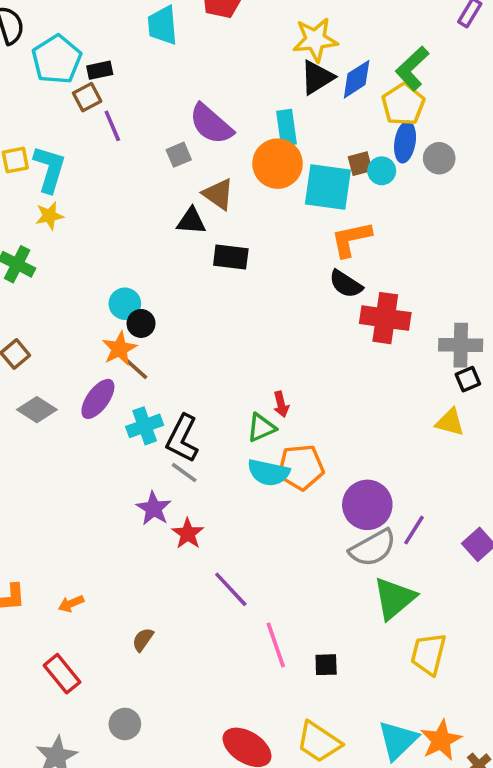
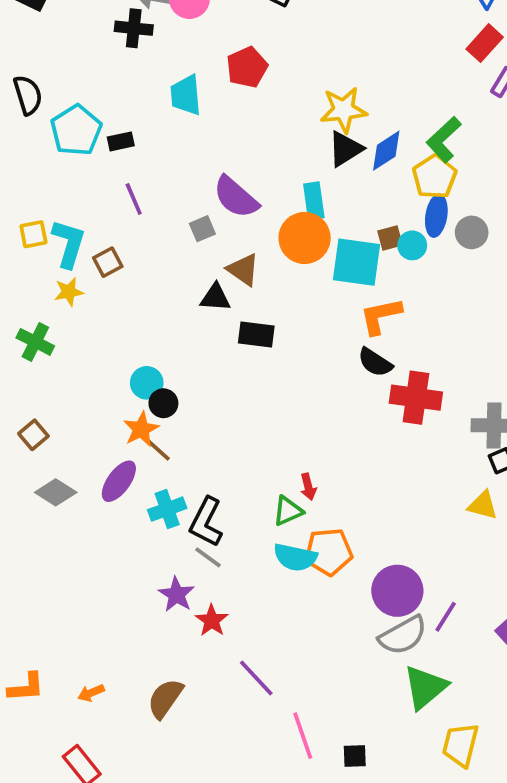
brown square: (87, 97) -> (108, 262), moved
brown semicircle: (143, 640) -> (165, 698), moved, size x1.6

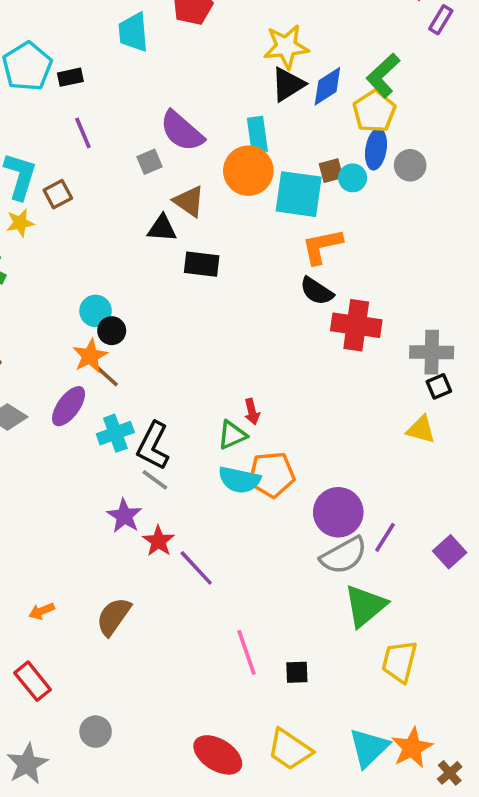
purple line: (256, 678) -> (196, 568), moved

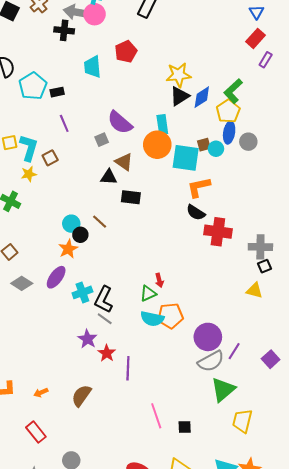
brown line: (106, 376) -> (100, 222), moved
purple line: (196, 568) -> (128, 368), turned 45

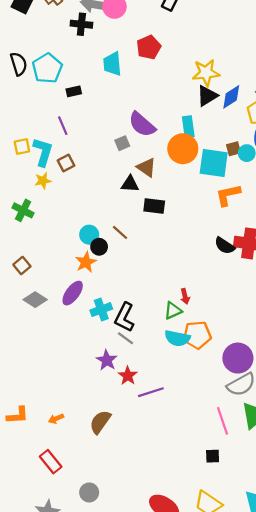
cyan pentagon: (33, 86) -> (47, 68), moved
purple line: (64, 123) -> (63, 126), moved
black semicircle: (196, 212) -> (225, 246), moved
purple line: (128, 368) -> (151, 392), turned 70
pink line: (156, 416) -> (222, 421), moved

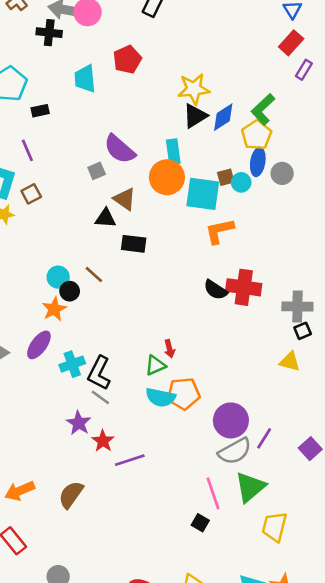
orange arrow: (56, 419) -> (20, 491), size x1.6
black square: (213, 456) -> (200, 523), moved, turned 32

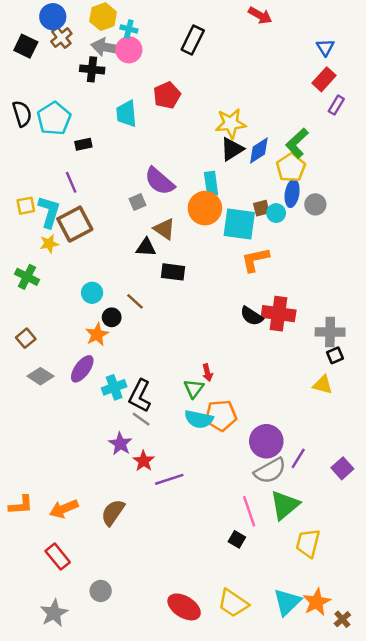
brown square: (31, 194) -> (75, 224), size x1.8
cyan circle: (58, 277) -> (92, 293), moved
green triangle: (155, 365) -> (194, 388), turned -30

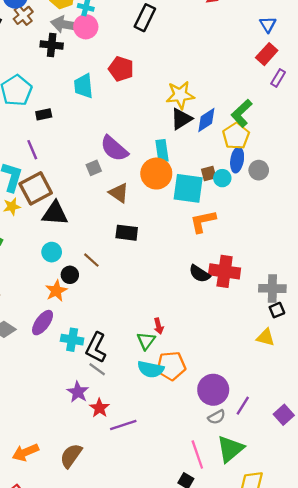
red pentagon: (167, 95) -> (121, 69), turned -30
black triangle: (146, 247) -> (55, 213), moved, size x1.4
cyan cross: (114, 387) -> (72, 340), turned 30
gray semicircle: (270, 471) -> (217, 417), size x0.6

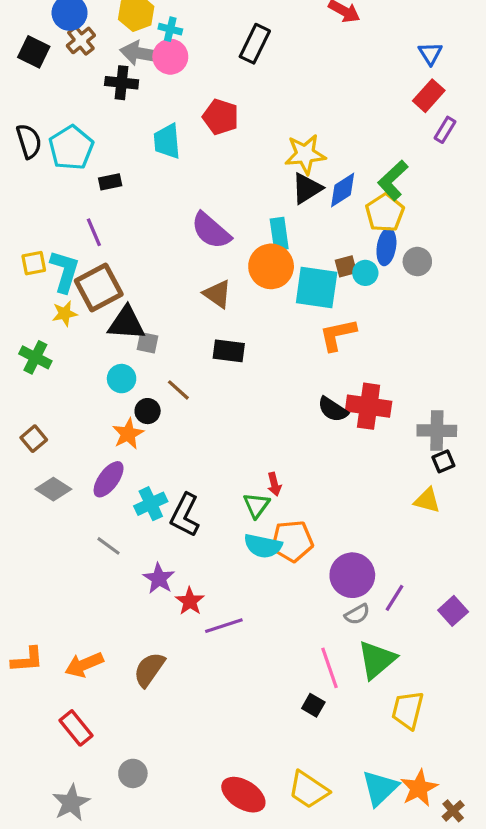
gray square: (94, 168) -> (148, 343), moved, turned 35
cyan cross: (72, 340) -> (151, 504), turned -35
gray line: (97, 369) -> (109, 546), moved

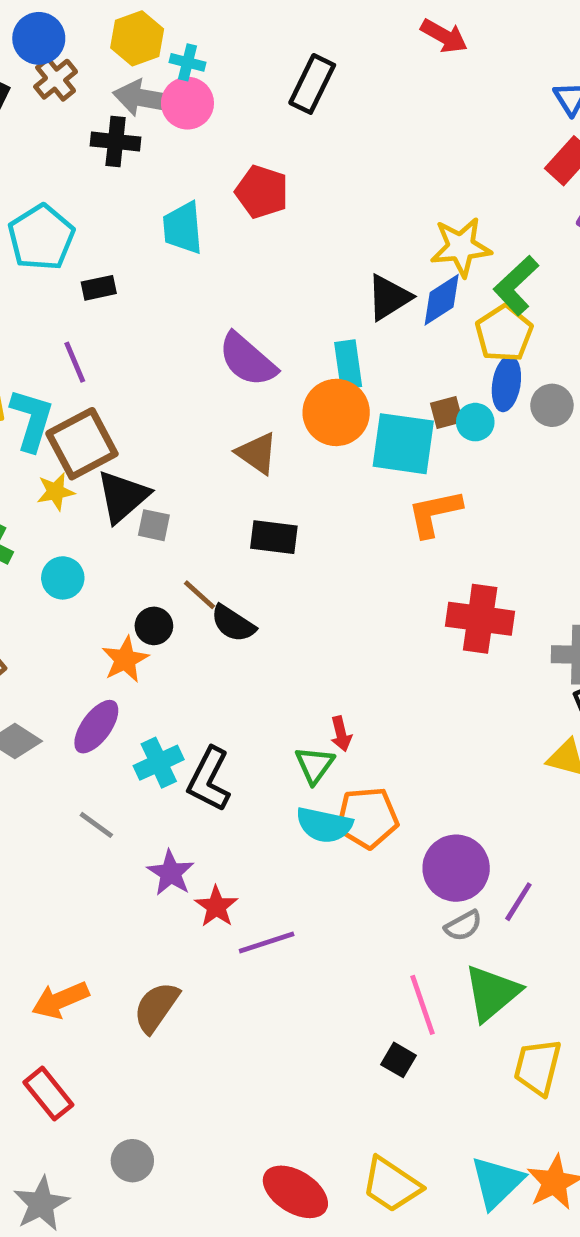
yellow star: (305, 154) -> (461, 247), moved
yellow star: (65, 314) -> (56, 492), moved
black triangle: (126, 323) -> (123, 496), turned -45
cyan circle: (122, 379) -> (63, 578), moved
black semicircle: (333, 409) -> (233, 624), moved

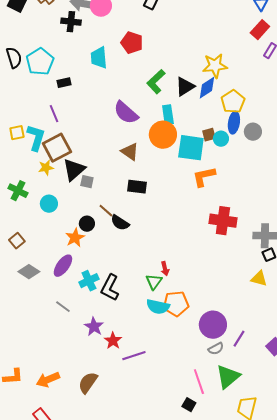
green L-shape: (516, 285) -> (156, 82), moved

